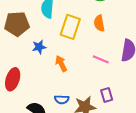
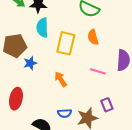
blue star: (39, 47) -> (30, 63), moved

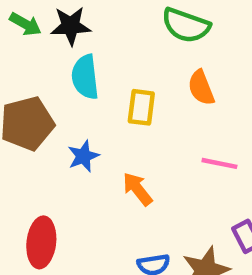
yellow rectangle: (66, 43) -> (141, 107), size x0.7
blue star: (30, 63) -> (83, 156), moved

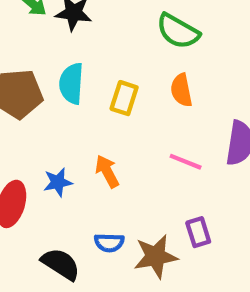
cyan semicircle: (85, 77) -> (71, 84), moved
blue star: (83, 156) -> (58, 182), moved

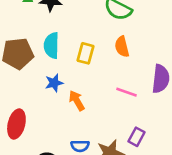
blue star: (58, 182) -> (54, 83), moved
purple rectangle: (198, 232) -> (137, 137), turned 48

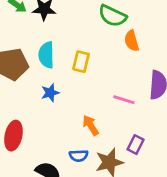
orange semicircle: (122, 47) -> (132, 41), moved
orange arrow: (77, 101) -> (91, 125), moved

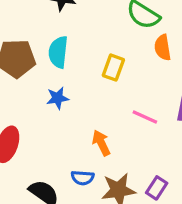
yellow rectangle: (81, 62) -> (113, 68), moved
purple rectangle: (136, 145) -> (157, 188), moved

